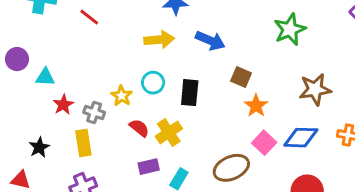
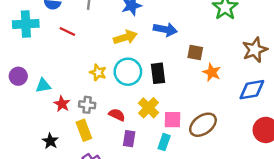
cyan circle: (153, 83) -> (128, 72), size x1.5
yellow star: (122, 96) -> (98, 72), moved
red semicircle: (139, 128) -> (117, 115), moved
pink square: (264, 143) -> (172, 120), moved, turned -30
purple rectangle: (149, 167) -> (129, 139), moved, turned -56

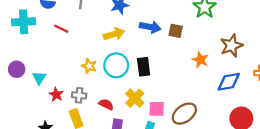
brown square: (195, 53) -> (176, 31), moved
orange star: (212, 72) -> (200, 60), moved
cyan triangle: (43, 86) -> (39, 78), turned -48

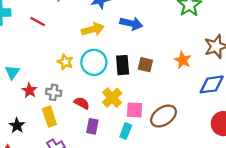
brown square: (176, 31) -> (145, 65), moved

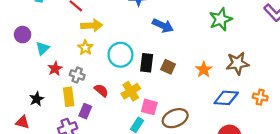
yellow arrow: (93, 29) -> (92, 26), moved
yellow star: (65, 62) -> (85, 48), moved
purple rectangle: (92, 126) -> (85, 111), moved

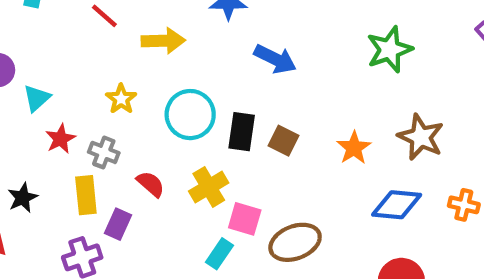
yellow arrow: (92, 26) -> (163, 41), moved
brown star: (237, 63) -> (421, 137), turned 30

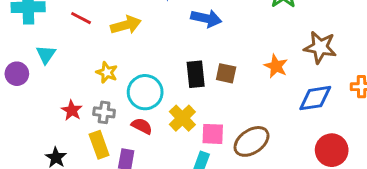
cyan triangle: (37, 98) -> (46, 55), moved
cyan circle: (190, 115) -> (145, 92), moved

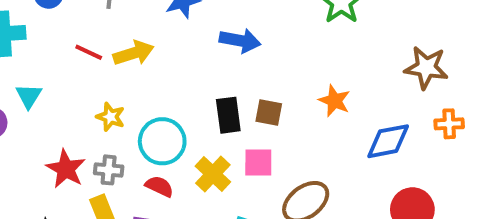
red line: (81, 18) -> (89, 52), moved
brown star: (320, 47) -> (426, 68), moved
red star: (72, 110) -> (66, 169), size x1.4
pink square: (213, 134) -> (258, 163), moved

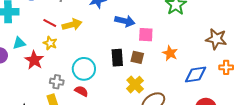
cyan triangle: (29, 96) -> (19, 43), turned 40
yellow star: (111, 117) -> (50, 43), moved
pink square: (258, 163) -> (146, 35), moved
red star: (66, 169) -> (34, 60), moved
yellow cross: (213, 174) -> (135, 85), moved

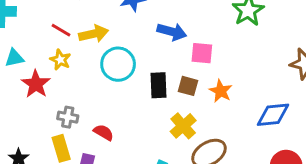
orange star: (170, 53) -> (221, 91), moved
cyan circle: (84, 69) -> (118, 64), moved

